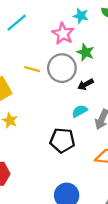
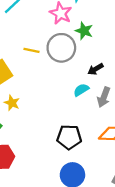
black arrow: (85, 84) -> (96, 69), moved
black pentagon: (62, 140) -> (69, 137), moved

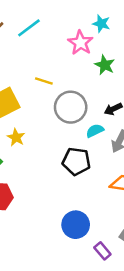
gray circle: (61, 48) -> (71, 107), moved
black pentagon: (69, 137) -> (76, 161), moved

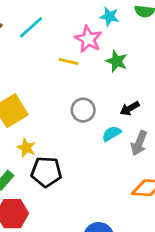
yellow line: (44, 81) -> (69, 62), moved
gray circle: (71, 107) -> (83, 110), size x0.7
black pentagon: (76, 161) -> (46, 172), moved

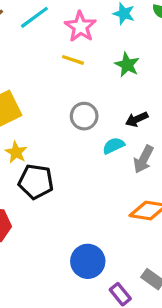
pink star: (88, 39) -> (80, 27), moved

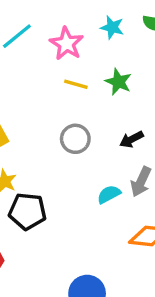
yellow line: (73, 60) -> (76, 84), moved
cyan semicircle: (114, 146) -> (109, 194), moved

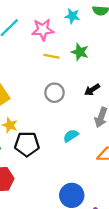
pink star: (67, 44) -> (43, 30), turned -30
cyan semicircle: (109, 194) -> (71, 136), moved

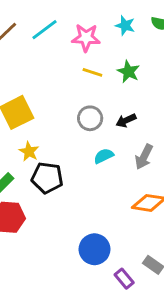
black arrow: (92, 90) -> (126, 120), moved
cyan semicircle: (71, 136) -> (104, 156), moved

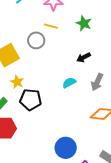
yellow line: (92, 72) -> (51, 26), moved
gray circle: (90, 118) -> (36, 40), moved

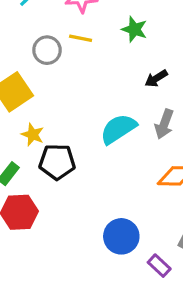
gray circle: (36, 40) -> (47, 50), moved
black arrow: (84, 57) -> (156, 78), moved
cyan semicircle: (69, 83) -> (118, 129), size x1.6

